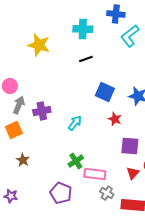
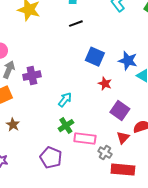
cyan arrow: (75, 123) -> (65, 100), moved
purple square: (130, 146) -> (120, 111), turned 30
gray cross: (107, 193) -> (105, 153), moved

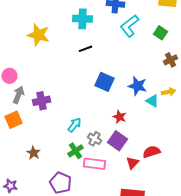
red star: (105, 84) -> (119, 117), moved
purple square: (120, 111) -> (117, 141), moved
brown star: (13, 125) -> (33, 153), moved
gray cross: (105, 153) -> (94, 139), moved

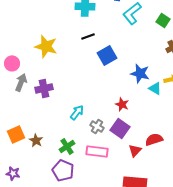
yellow star: (38, 35) -> (46, 46), moved
blue square: (104, 82) -> (107, 55), moved, turned 36
orange square: (13, 120) -> (16, 134), moved
green cross: (75, 151) -> (67, 146), moved

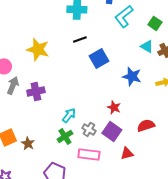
cyan triangle: (155, 88) -> (147, 46), moved
red semicircle: (154, 139) -> (146, 125), moved
green cross: (67, 146) -> (65, 136), moved
red triangle: (135, 150) -> (127, 153), turned 32

